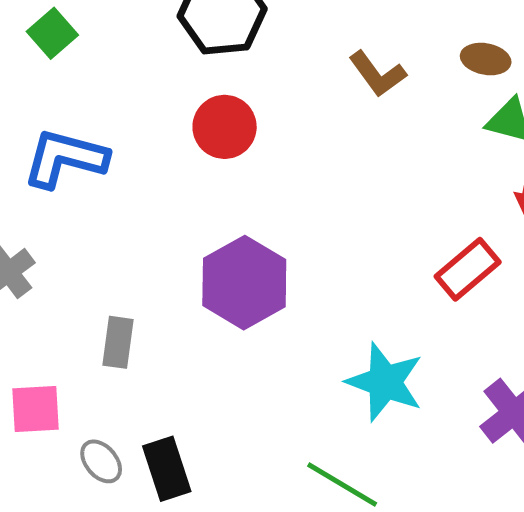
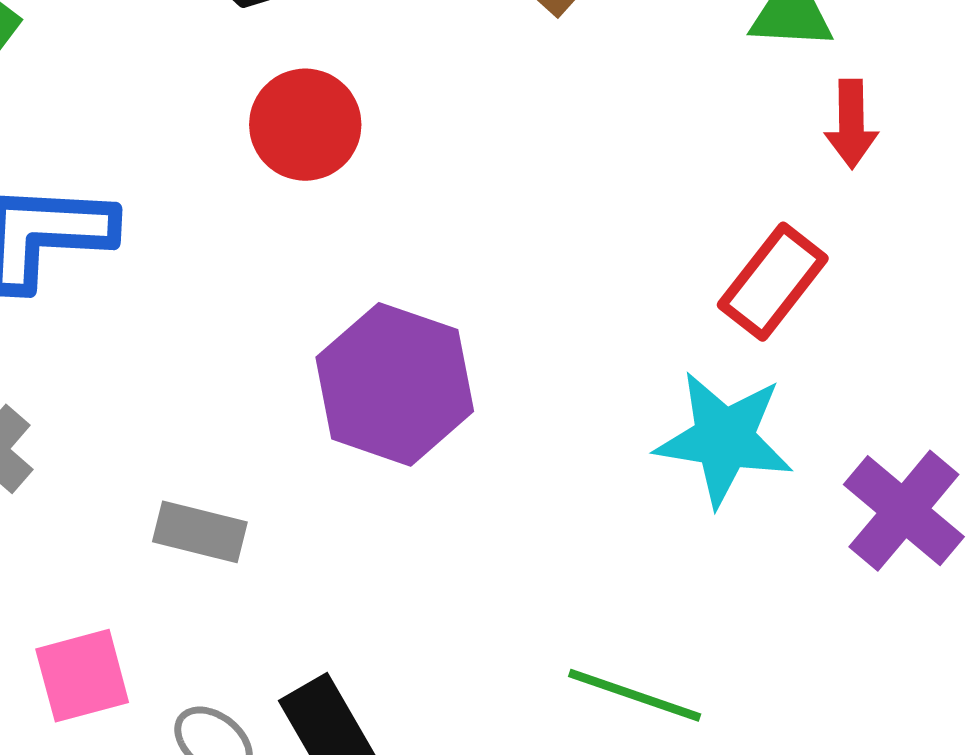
gray rectangle: (118, 342) -> (200, 532), turned -72
cyan star: (385, 382) -> (724, 439), moved

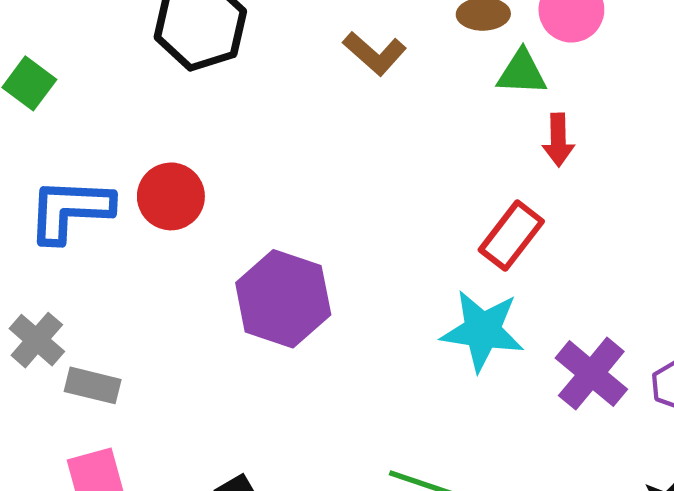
red circle: (305, 125) -> (171, 196), moved
gray rectangle: (200, 532) -> (93, 385), moved

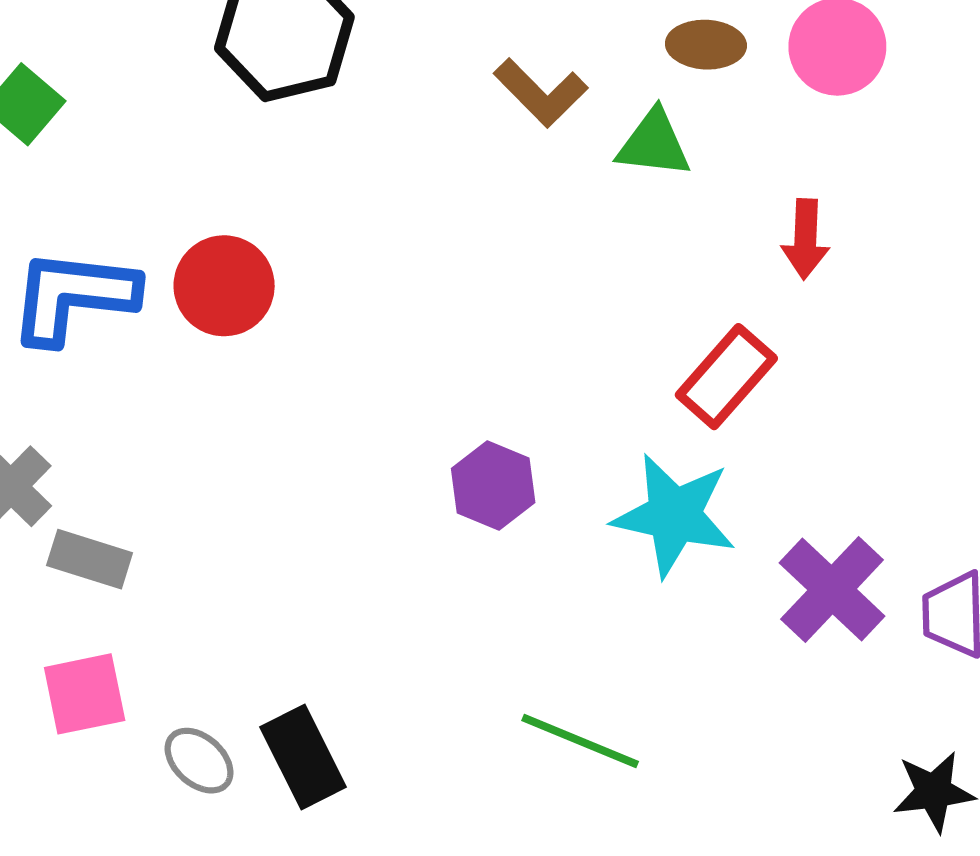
green triangle: (522, 73) -> (654, 144), moved
purple hexagon: (283, 299) -> (493, 486), moved, size x0.6

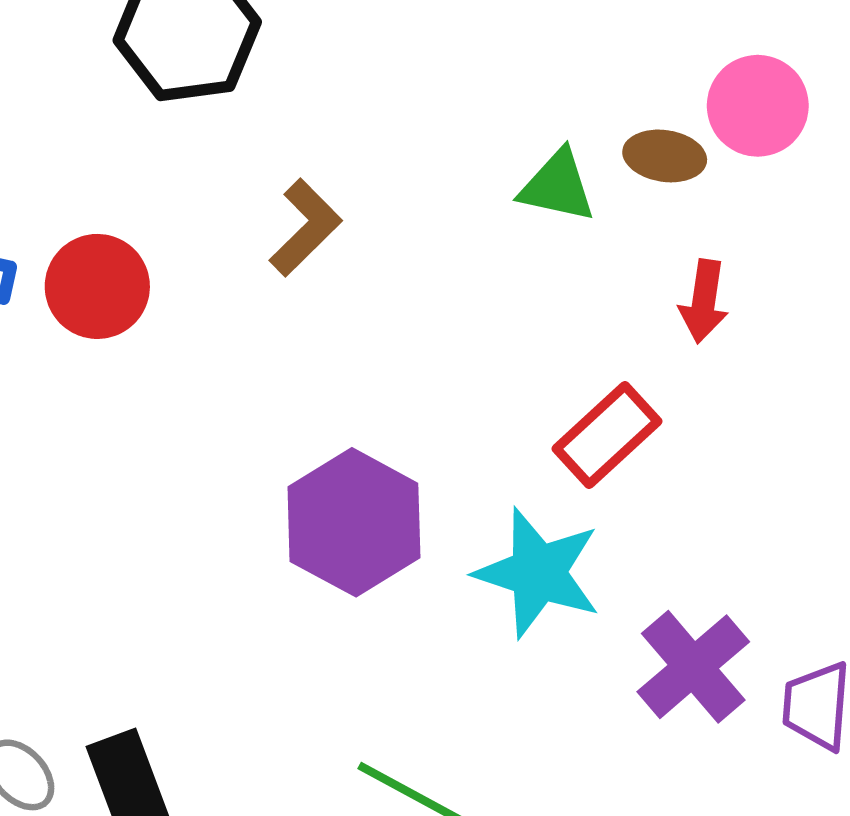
brown ellipse: (706, 45) -> (665, 156), moved
brown L-shape: (541, 93) -> (305, 228), moved, turned -96
purple hexagon: (493, 486) -> (354, 522), size x1.6

